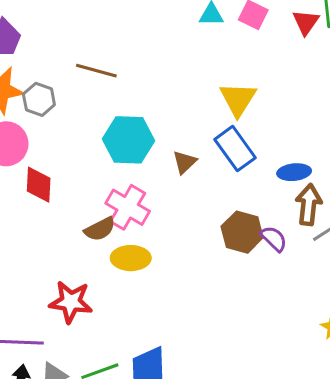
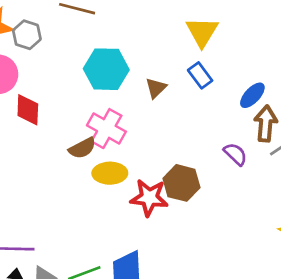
blue rectangle: (235, 149) -> (200, 75), size x0.7
blue ellipse: (294, 172) -> (252, 95), turned -40
brown hexagon: (242, 232) -> (181, 183), moved
red star: (71, 302) -> (149, 198), moved

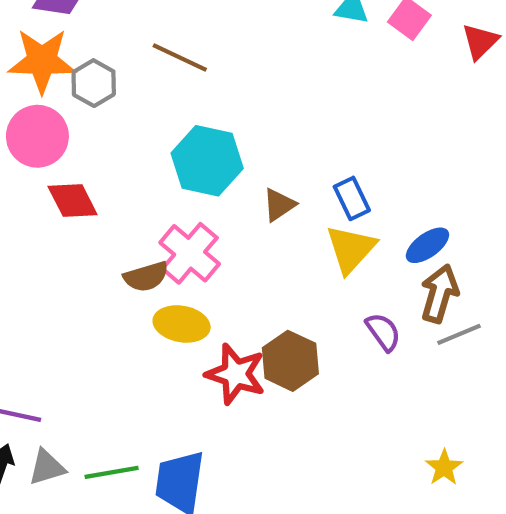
yellow triangle: (202, 32) -> (351, 249), moved
red diamond: (28, 110) -> (73, 200), turned -40

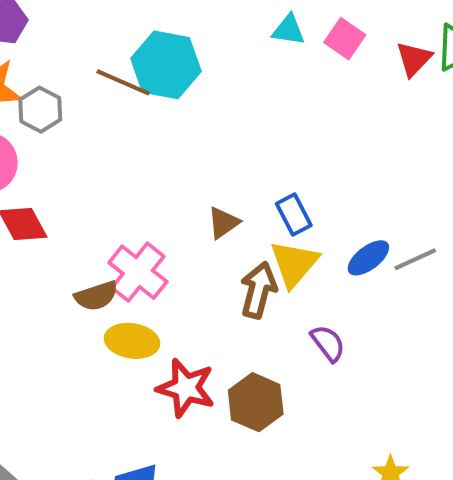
cyan hexagon: (207, 161) -> (166, 65), moved
brown arrow: (440, 294) -> (258, 290), moved
gray line: (459, 334) -> (415, 259), moved
brown hexagon: (290, 361) -> (256, 402), moved

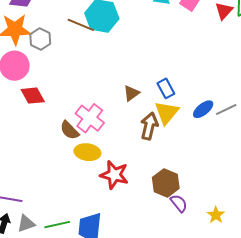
brown semicircle: (96, 296) -> (69, 130), turned 65
purple semicircle: (328, 343) -> (179, 203), moved
brown hexagon: (256, 402) -> (166, 183), moved

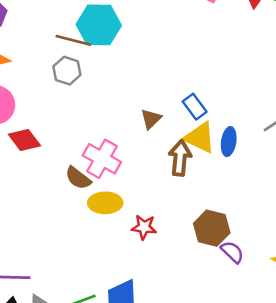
gray hexagon: (40, 39) -> (67, 71), moved
blue ellipse: (203, 109) -> (229, 142), moved, turned -35
yellow triangle: (167, 113) -> (200, 138), turned -36
red star: (114, 175) -> (144, 227), size x0.7

